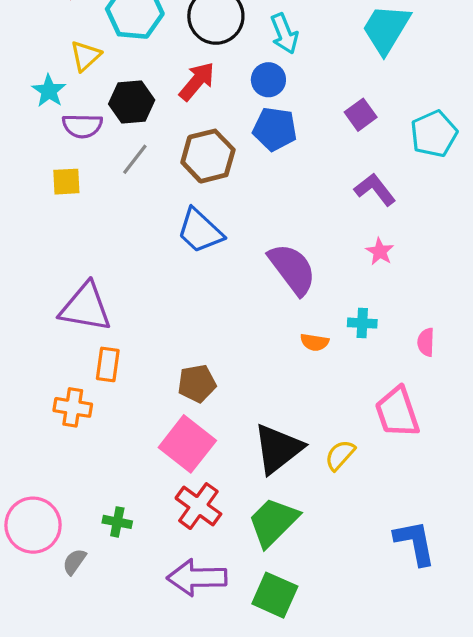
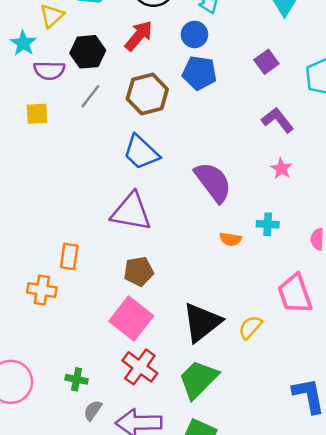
purple triangle: (86, 307) -> (131, 212), moved
gray semicircle: (74, 562) -> (93, 410), moved

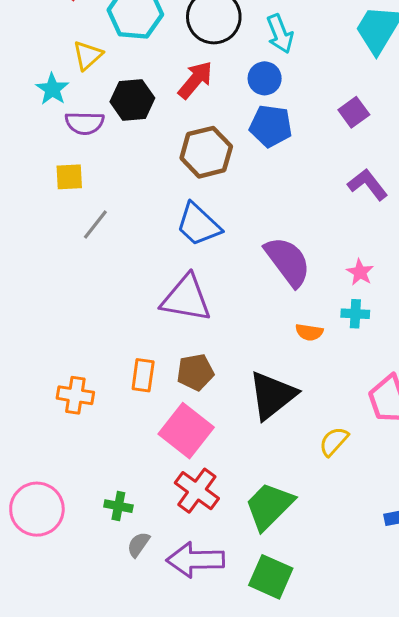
gray line: (90, 96) -> (95, 225), moved
pink star: (281, 168) -> (360, 272), moved
orange rectangle: (69, 257) -> (143, 375), moved
black triangle: (202, 322) -> (272, 395), moved

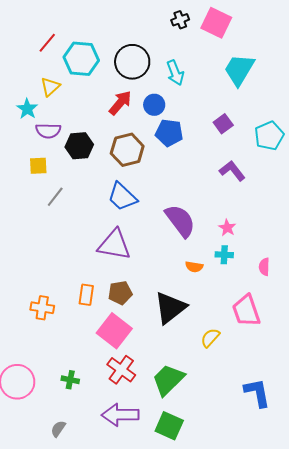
blue circle: (265, 78) -> (154, 105), moved
black hexagon: (132, 100) -> (79, 146), moved
gray semicircle: (138, 544) -> (58, 429), moved

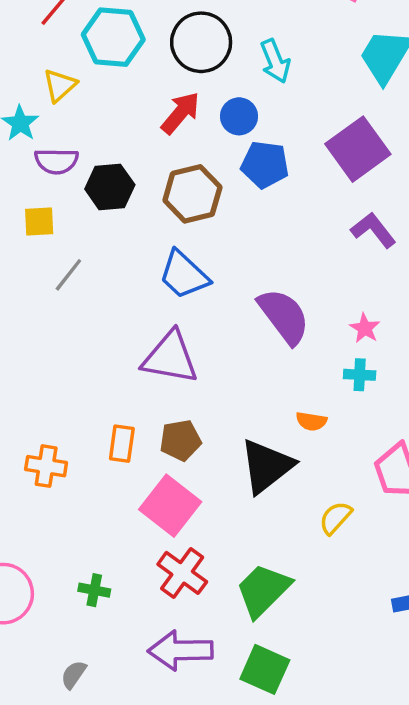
purple square: (223, 124) -> (358, 149), size x1.8
orange semicircle: (194, 267) -> (311, 421), moved

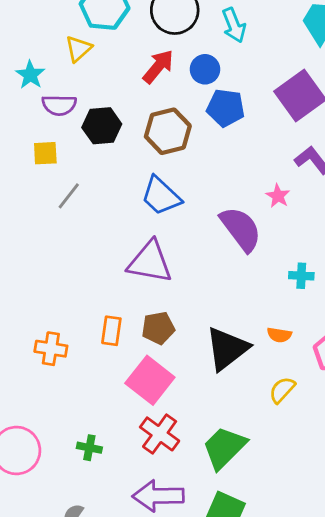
yellow triangle: (60, 85) -> (78, 49), moved
pink star: (365, 328) -> (278, 196), moved
orange semicircle: (311, 421) -> (279, 335), moved

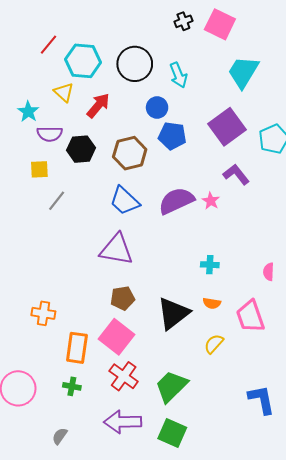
yellow triangle: (78, 49) -> (64, 92), turned -35
red arrow: (158, 67) -> (98, 105), moved
purple semicircle: (241, 229) -> (176, 201), moved, turned -78
cyan cross: (301, 276) -> (210, 265), moved
orange rectangle: (111, 331) -> (77, 348), moved, size x1.4

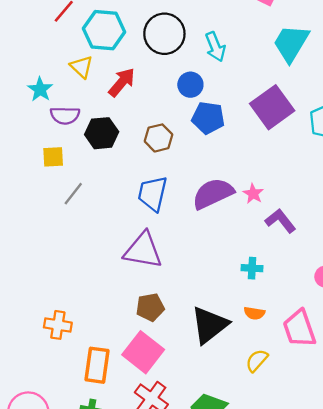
brown hexagon: (130, 153) -> (158, 138), size x0.7
purple L-shape: (236, 174) -> (280, 221), moved
blue trapezoid: (125, 201) -> (153, 194), turned 60

